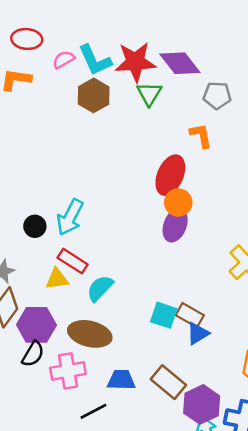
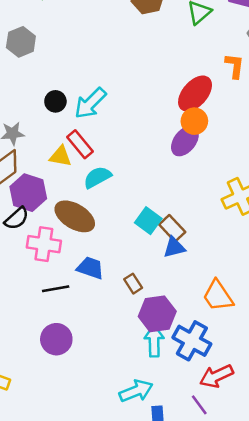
brown rectangle: (168, 382) -> (133, 284), size x0.6

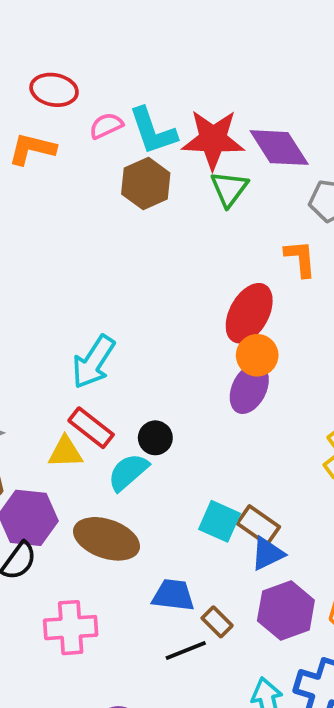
black circle: (55, 101) -> (155, 438), moved
pink cross: (44, 244) -> (71, 628), moved
blue trapezoid: (90, 268) -> (173, 595), moved
black line: (56, 289) -> (186, 651), moved
purple hexagon: (157, 314) -> (286, 611), moved

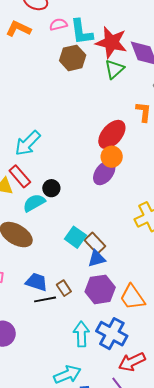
blue trapezoid: (173, 595) -> (37, 282), moved

